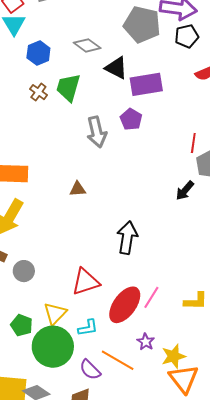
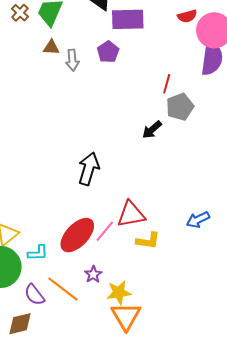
gray arrow: (97, 132) -> (72, 60), size x0.7
brown triangle: (78, 189) -> (51, 47), moved
red triangle: (85, 282) -> (131, 214), moved

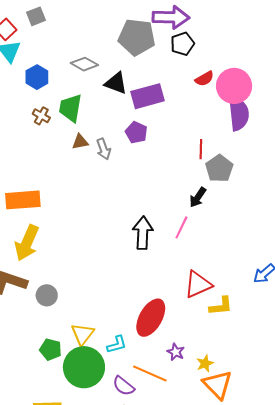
black arrow: (89, 169) -> (143, 233), moved
pink line: (105, 231) -> (181, 227), moved
yellow star: (119, 293) -> (205, 363), size x0.7

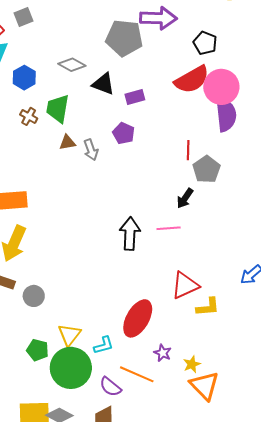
black pentagon: (182, 44) -> (205, 43), moved, turned -30
red semicircle: (204, 79) -> (192, 80), size x1.8
purple rectangle: (148, 96) -> (135, 97), size x0.6
pink line: (181, 227) -> (169, 228), turned 60

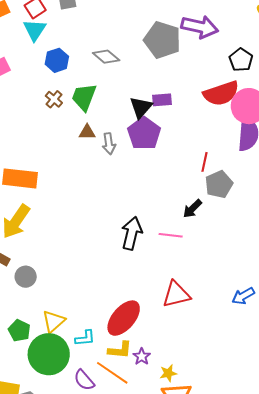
black triangle: (103, 84) -> (141, 107), moved, turned 40
purple pentagon: (124, 133) -> (144, 133), size x1.5
yellow L-shape: (208, 307) -> (120, 350), moved

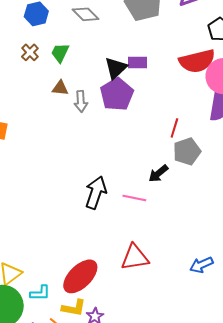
green trapezoid: (84, 97) -> (60, 53), size x0.7

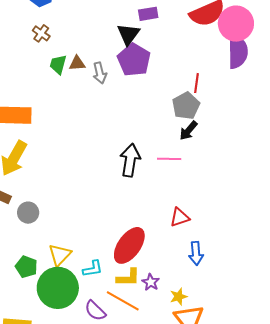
green trapezoid: (60, 53) -> (58, 64), moved
purple rectangle: (138, 62) -> (148, 14), moved
gray pentagon: (187, 152) -> (186, 106), moved
red triangle: (135, 257) -> (180, 217), size x0.7
blue arrow: (201, 265) -> (196, 253), moved, turned -60

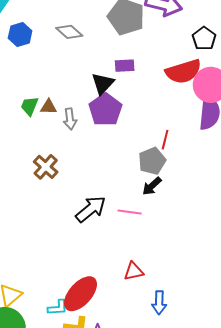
brown cross: (41, 33) -> (46, 167), moved, size x1.4
black arrow: (130, 160) -> (91, 209), turned 36
blue arrow: (196, 253) -> (159, 303), moved
cyan L-shape: (93, 269) -> (58, 308), moved

